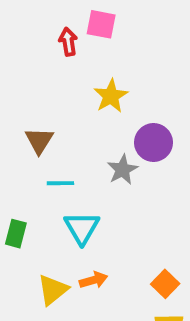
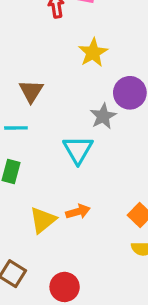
cyan line: (60, 183) -> (16, 128), moved
cyan triangle: (82, 228) -> (78, 150), moved

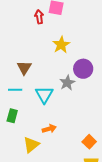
cyan triangle: (78, 150) -> (44, 95), moved
orange arrow: (78, 212) -> (49, 129), moved

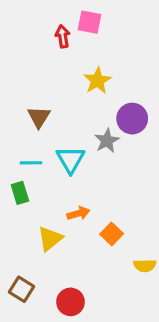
cyan line: (15, 90) -> (31, 163), moved
green rectangle: (12, 116) -> (20, 193), turned -32
orange square: (89, 142) -> (112, 234), moved

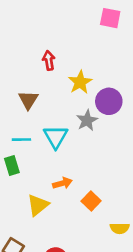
pink square: (89, 22) -> (110, 18), moved
red arrow: (63, 36) -> (49, 60), moved
yellow star: (97, 81) -> (80, 82), moved

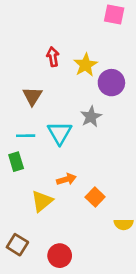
yellow star: (80, 82) -> (86, 65), moved
purple circle: (109, 101) -> (111, 83), moved

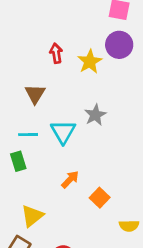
purple circle: (111, 83) -> (119, 45), moved
orange arrow: (66, 179) -> (70, 179), turned -30
yellow triangle: (42, 201) -> (32, 216), moved

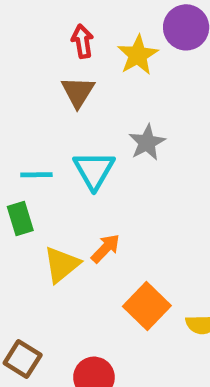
brown triangle: (35, 94) -> (78, 92), moved
orange square: (100, 198) -> (147, 306), moved, size x1.4
yellow triangle: (32, 216) -> (62, 265), moved

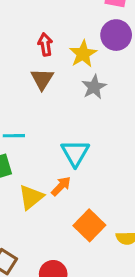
gray star: (147, 143) -> (94, 87), moved
cyan triangle: (94, 170) -> (75, 153), moved

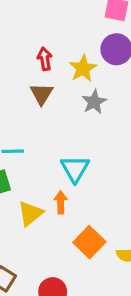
orange arrow: (61, 186) -> (61, 202), turned -45

